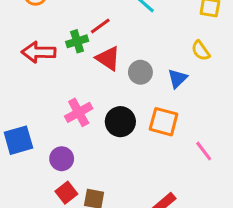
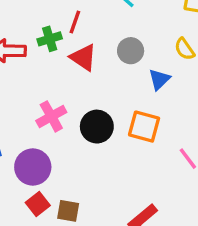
red line: (100, 26) -> (75, 22), turned -35
gray circle: (140, 72) -> (131, 51), moved
purple circle: (62, 159) -> (33, 167), size x1.4

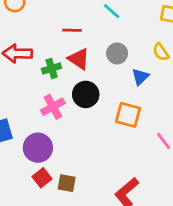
red line: (75, 22) -> (72, 30), turned 72
green cross: (50, 39) -> (52, 68), moved
black circle: (97, 127) -> (86, 94), moved

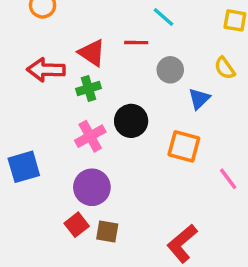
red line: (72, 30) -> (136, 43), moved
red triangle: (79, 59) -> (92, 53), moved
purple circle: (38, 148) -> (92, 187), moved

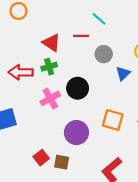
red arrow: (46, 70) -> (21, 72), moved
orange square: (184, 146) -> (113, 120), moved
purple circle: (92, 187) -> (76, 133), moved

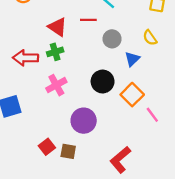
black circle: (78, 88) -> (103, 82), moved
orange square: (113, 120) -> (132, 95), moved, turned 30

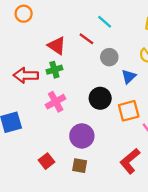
red line: (88, 20) -> (86, 39), turned 35
orange square: (132, 95) -> (129, 111), turned 30
brown square: (68, 151) -> (80, 166), moved
red L-shape: (120, 160) -> (130, 161), moved

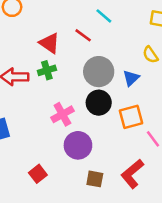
gray circle: (109, 57) -> (99, 72), moved, size x1.5
pink cross: (56, 102) -> (62, 114), moved
brown square: (80, 166) -> (95, 179), moved

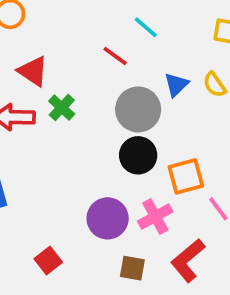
red triangle: (50, 43) -> (33, 71), moved
green cross: (47, 70) -> (62, 108), turned -30
blue triangle: (131, 78) -> (176, 85), moved
pink cross: (62, 114) -> (155, 216), moved

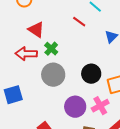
gray circle: (138, 109) -> (53, 75), moved

